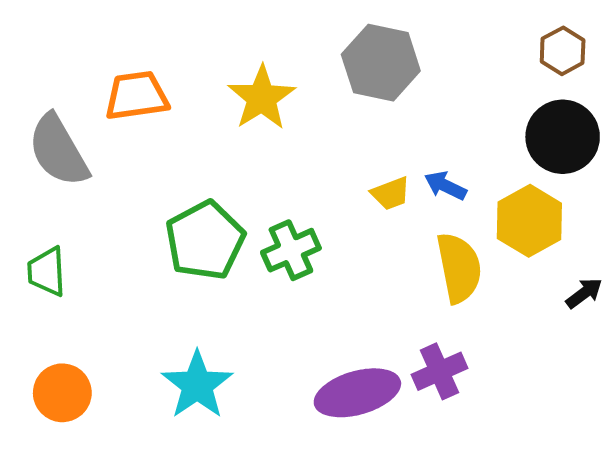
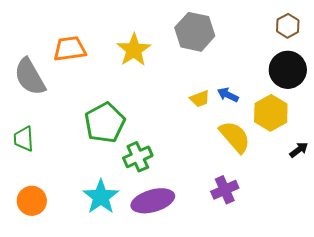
green cross: (291, 250) -> (138, 157), moved
yellow semicircle: (459, 268) -> (235, 137), turned -30
purple ellipse: (357, 393) -> (153, 201), moved

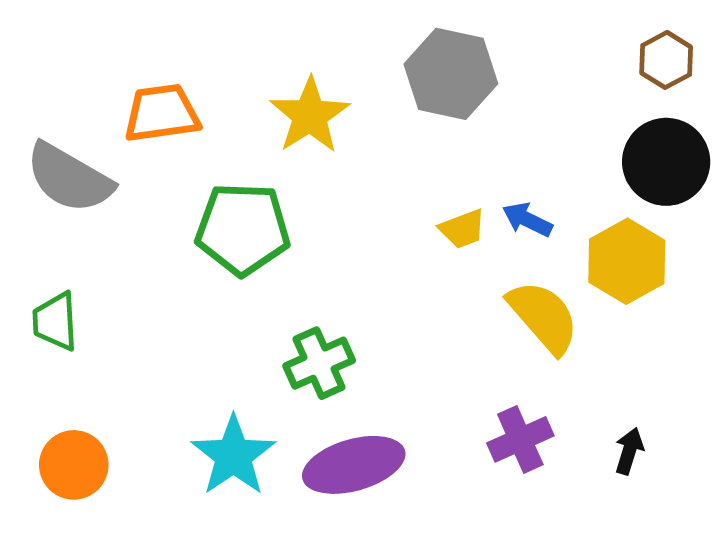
gray semicircle: (30, 77) -> (69, 178), turned -30
green pentagon: (105, 123) -> (243, 229), moved, turned 30
black arrow: (299, 150) -> (629, 451), moved, turned -36

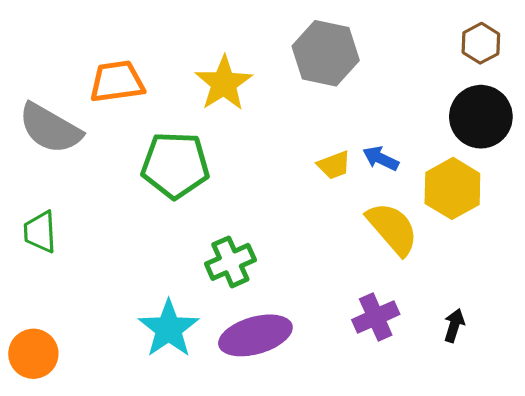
orange circle: (74, 465) -> (33, 354), moved

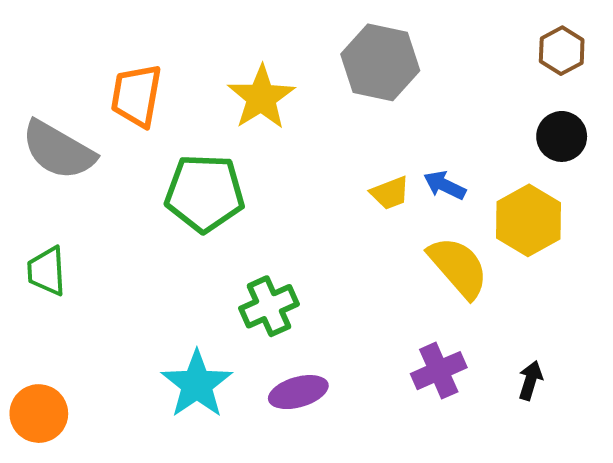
orange trapezoid: (117, 82) -> (136, 95), turned -72
black circle: (481, 117) -> (562, 136), size x0.7
purple ellipse: (255, 335) -> (298, 392), size x0.7

